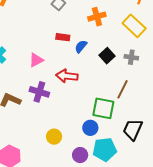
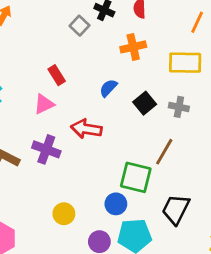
yellow rectangle: (134, 26) -> (185, 63), turned -45
red rectangle: (63, 37) -> (57, 75), moved, turned 48

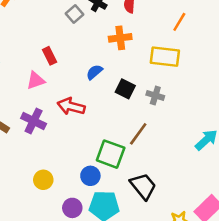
black square: (145, 103) -> (125, 89), turned -30
black trapezoid: (176, 209) -> (143, 186), turned 108

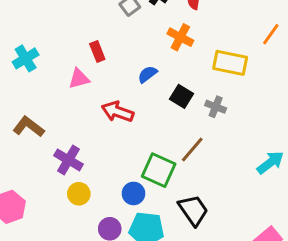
orange line: (179, 22) -> (271, 34), moved
orange cross: (120, 38) -> (180, 37), turned 30
purple cross: (34, 121) -> (68, 160), moved

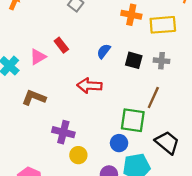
orange cross: (180, 37) -> (131, 15), moved
pink triangle: (79, 79) -> (38, 57), moved
brown L-shape: (29, 127) -> (34, 98), moved

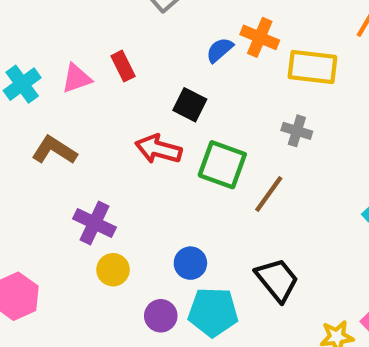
blue semicircle: (104, 51) -> (220, 50), moved
black square: (134, 60) -> (190, 105), moved
green square: (133, 120) -> (222, 165), moved

